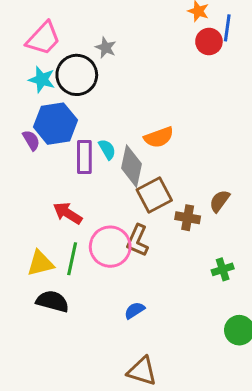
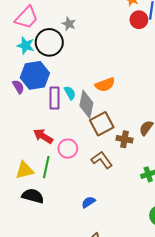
brown L-shape: (138, 241) -> (102, 160), moved, turned 120
pink circle: (110, 247) -> (68, 149), moved, size x0.7

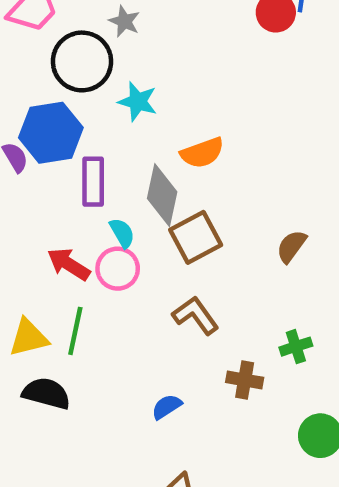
cyan star: (26, 45) -> (138, 102), moved
cyan semicircle: (70, 93) -> (122, 233), moved
brown cross: (124, 139) -> (245, 380), moved
pink circle: (68, 149) -> (118, 269), moved

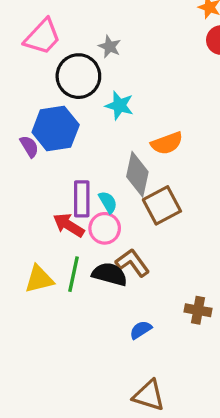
purple rectangle: (93, 182) -> (82, 199), moved
brown L-shape: (196, 315) -> (132, 263), moved
black semicircle: (46, 393) -> (110, 274), moved

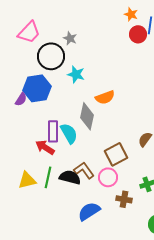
purple semicircle: (29, 146) -> (21, 99), turned 64
cyan semicircle: (108, 202) -> (69, 133), size x1.5
brown square: (162, 205) -> (116, 154), moved
pink circle: (105, 228) -> (108, 177), moved
blue semicircle: (141, 330) -> (89, 211), size x1.6

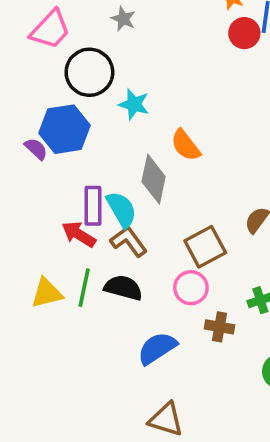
gray star: (70, 38) -> (123, 19), moved
orange semicircle: (105, 97) -> (186, 145), turned 72
purple semicircle: (21, 99) -> (36, 149), turned -80
brown L-shape: (84, 170) -> (129, 241), moved

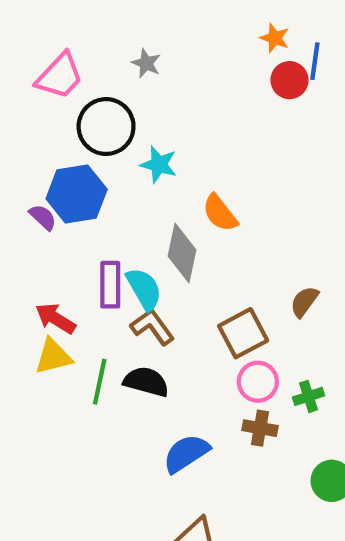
red arrow: (79, 234) -> (55, 318), moved
pink circle: (191, 288) -> (258, 382), moved
yellow triangle: (47, 293) -> (53, 356), moved

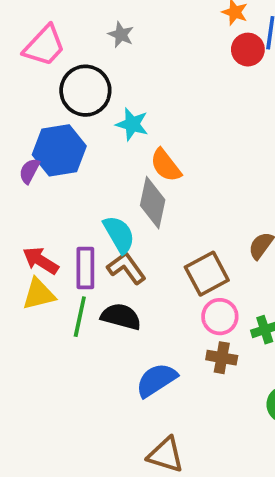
orange semicircle: (220, 213) -> (166, 165), moved
purple semicircle: (43, 217) -> (29, 171), turned -105
purple rectangle: (110, 285) -> (85, 268), moved

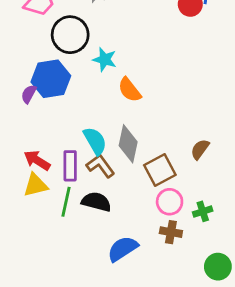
gray diamond: (153, 203) -> (128, 144), moved

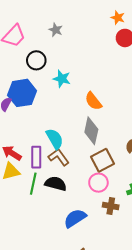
black circle: (70, 35) -> (36, 60), size x0.7
orange semicircle: (130, 90) -> (93, 101), moved
gray diamond: (128, 144) -> (91, 131), moved
pink circle: (170, 202) -> (98, 183), moved

